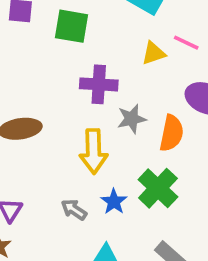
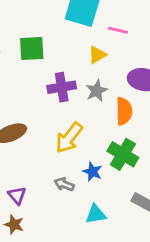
pink line: (186, 43) -> (118, 30), moved
gray star: (132, 119) -> (97, 91), moved
yellow arrow: (93, 151) -> (69, 138), turned 52

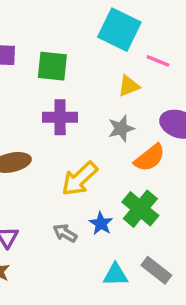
purple cross: (62, 87) -> (60, 117), moved
orange semicircle: (124, 111) -> (150, 158), turned 44
cyan triangle: (96, 214) -> (115, 275), moved

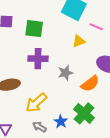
gray star: (121, 128) -> (65, 73), moved
yellow arrow: (80, 179) -> (36, 103), moved

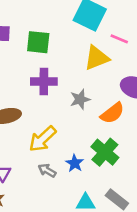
yellow triangle: (79, 41) -> (97, 58), size x1.5

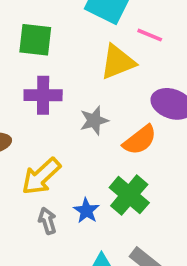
gray arrow: (47, 170) -> (47, 221), turned 42

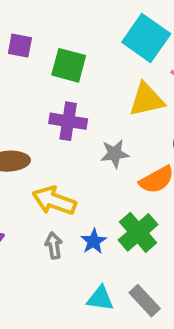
yellow arrow: (41, 176) -> (54, 201), turned 54

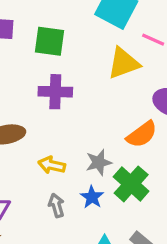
gray star: (115, 154) -> (99, 162), moved
yellow arrow: (54, 201) -> (52, 165), size x0.7

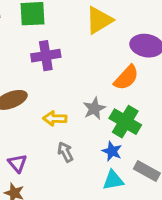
blue star: (92, 197) -> (112, 151), moved

